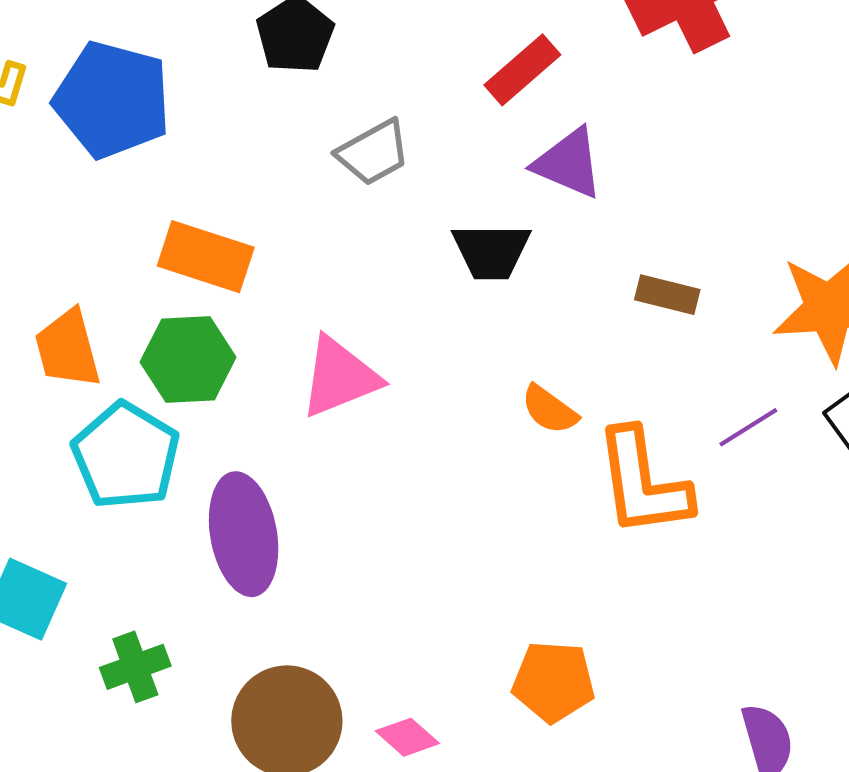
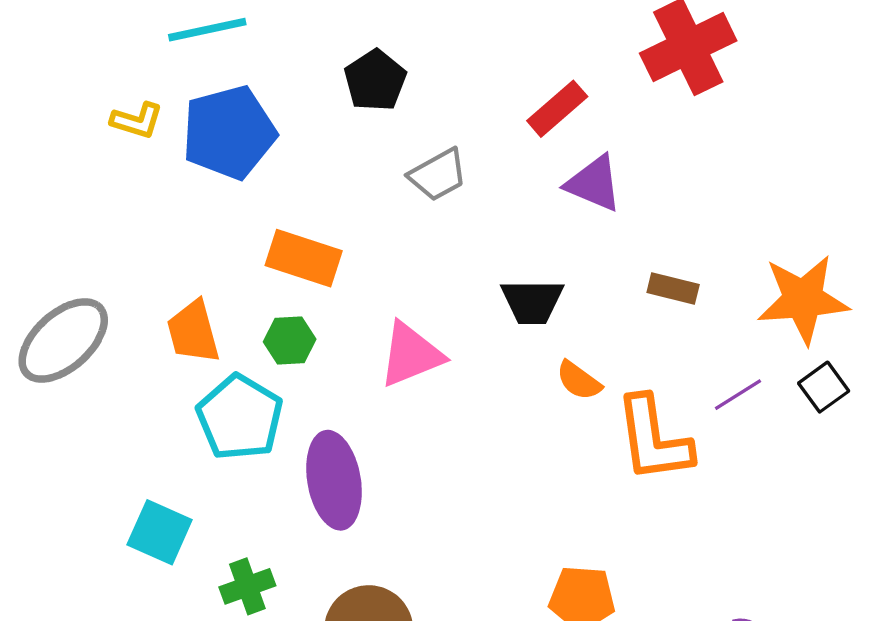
blue pentagon: (112, 100) -> (229, 133), turned -30
black trapezoid: (491, 251) -> (532, 301), moved
green hexagon: (188, 360) -> (290, 340), size x0.7

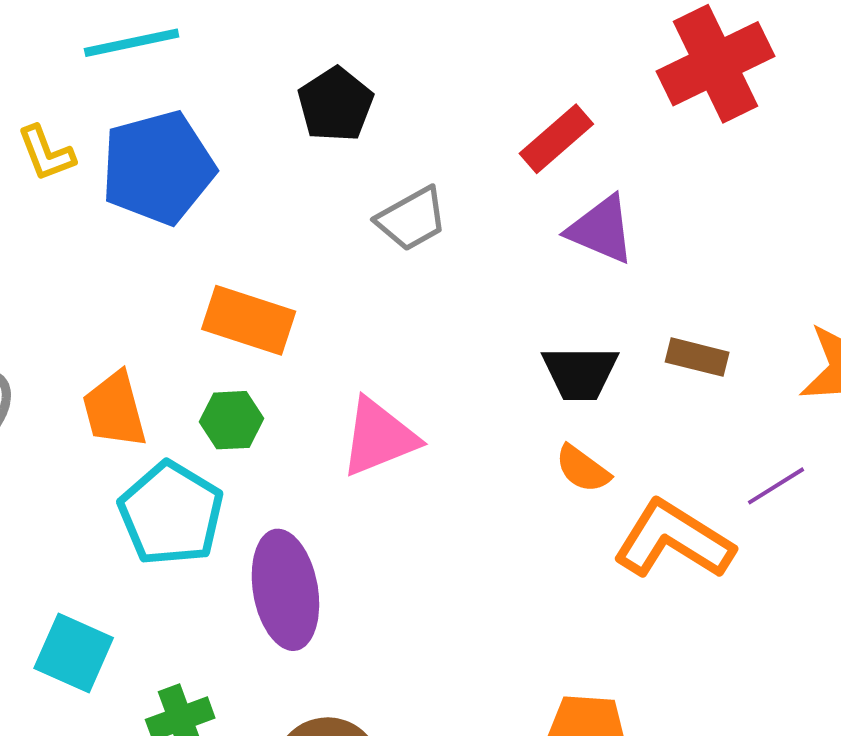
yellow L-shape: (137, 121) -> (46, 153), turned 52
black trapezoid: (532, 301) -> (580, 373), moved
orange L-shape: (654, 439) -> (673, 540), turned 130

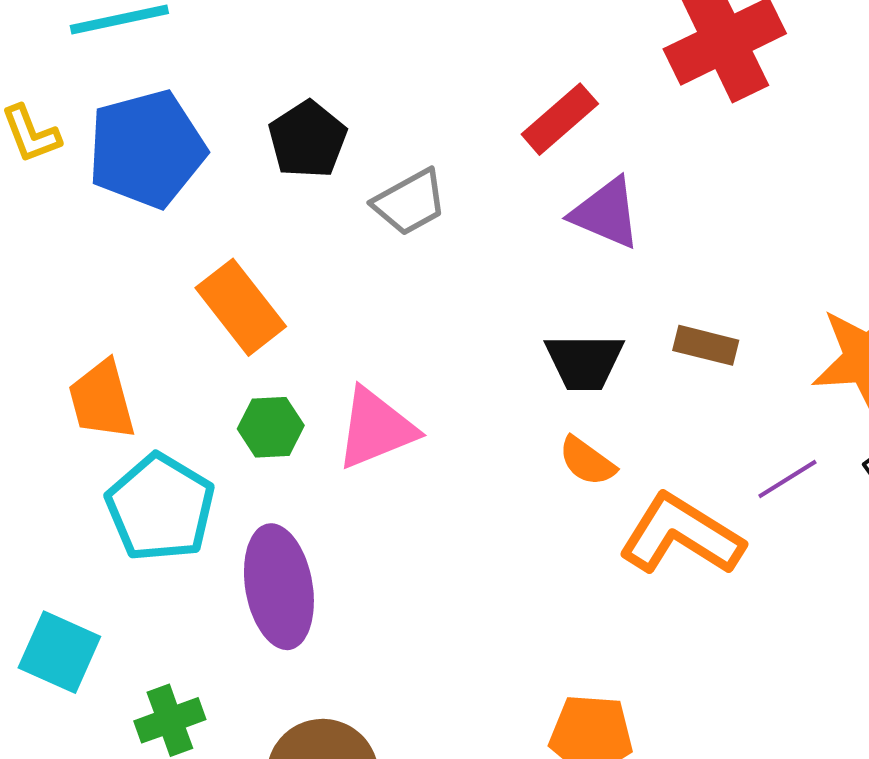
black pentagon: (335, 105) -> (308, 139), moved
orange rectangle: (249, 320) -> (241, 307), turned 34
green hexagon: (232, 420) -> (271, 427), moved

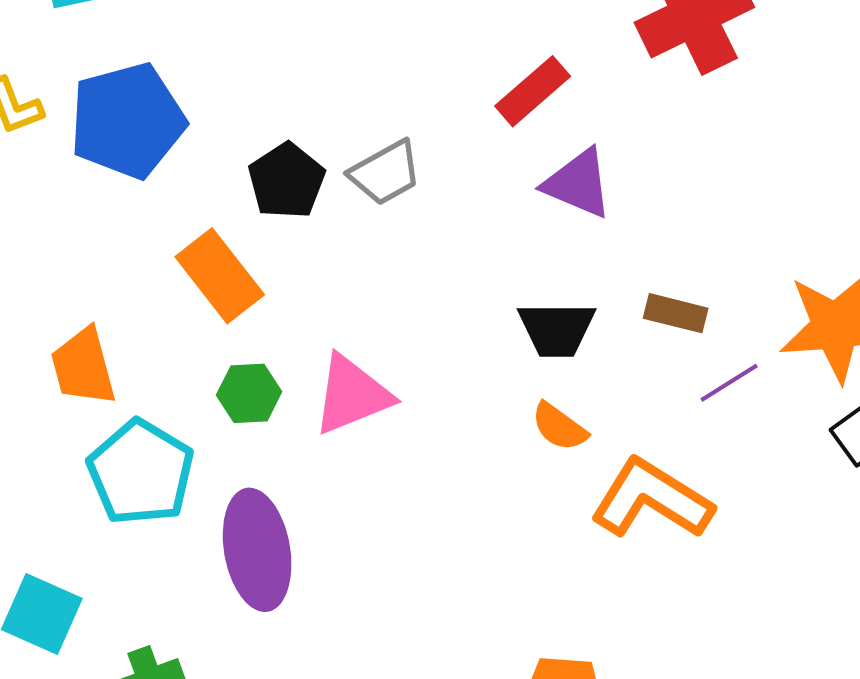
black pentagon: (308, 139) -> (287, 181), moved
purple line: (787, 479) -> (729, 383), moved

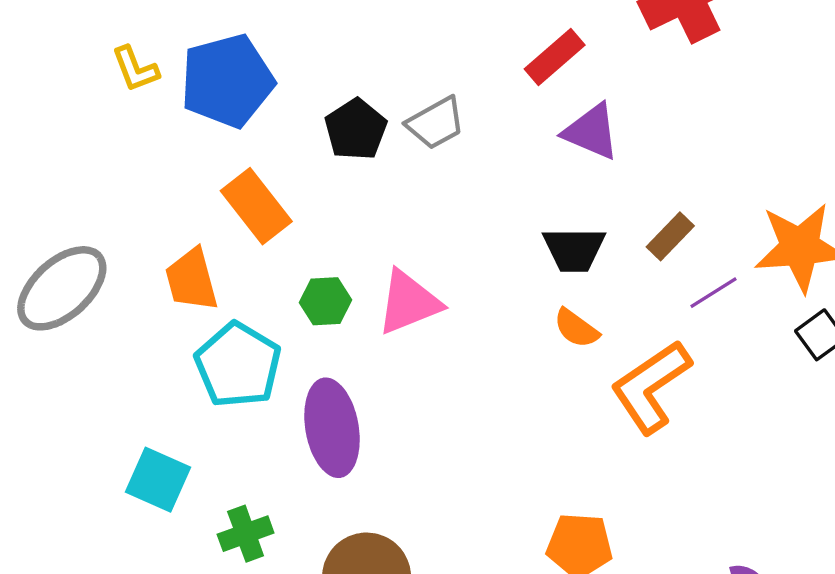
orange rectangle: (220, 276) -> (256, 206), moved
brown rectangle: (676, 313) -> (670, 236), turned -60
orange L-shape: (652, 499) -> (651, 387), turned -66

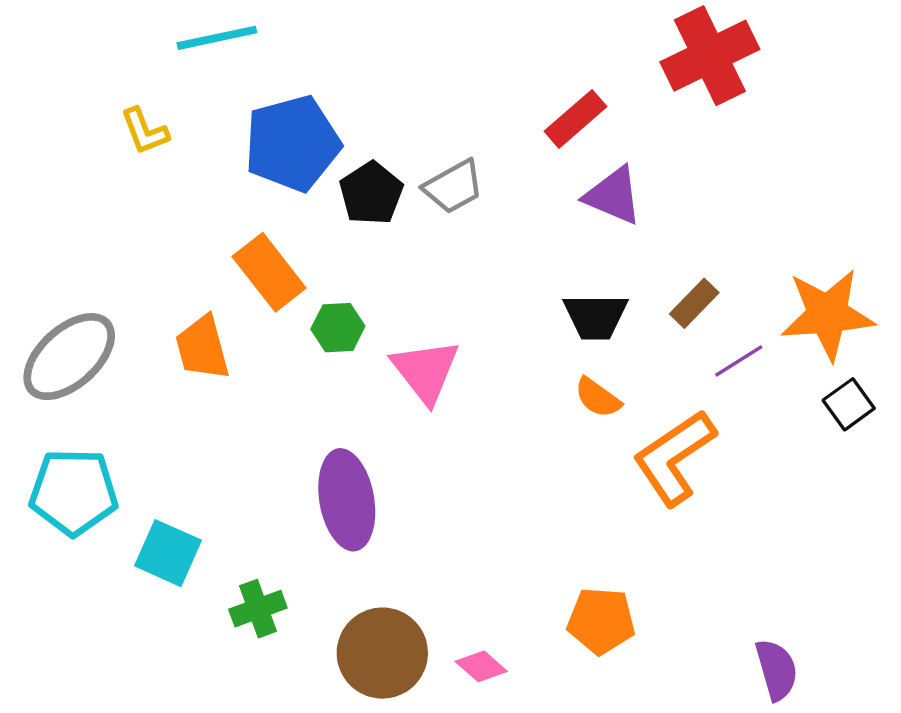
blue pentagon: (227, 81) -> (292, 143), moved
green hexagon: (326, 301) -> (338, 328), moved
pink triangle: (409, 302) -> (426, 371), turned -46
cyan pentagon: (238, 365) -> (74, 492), moved, turned -30

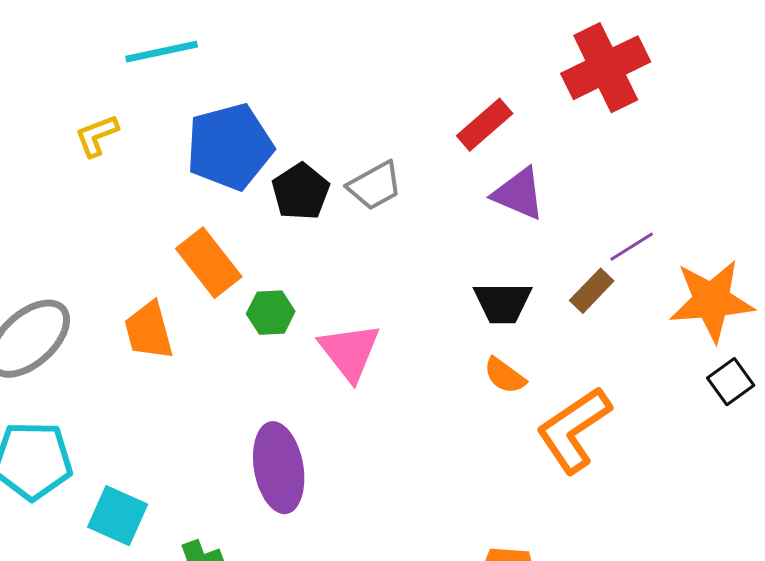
yellow L-shape: (145, 131) -> (97, 136), turned 90
purple line: (739, 361) -> (632, 247), moved

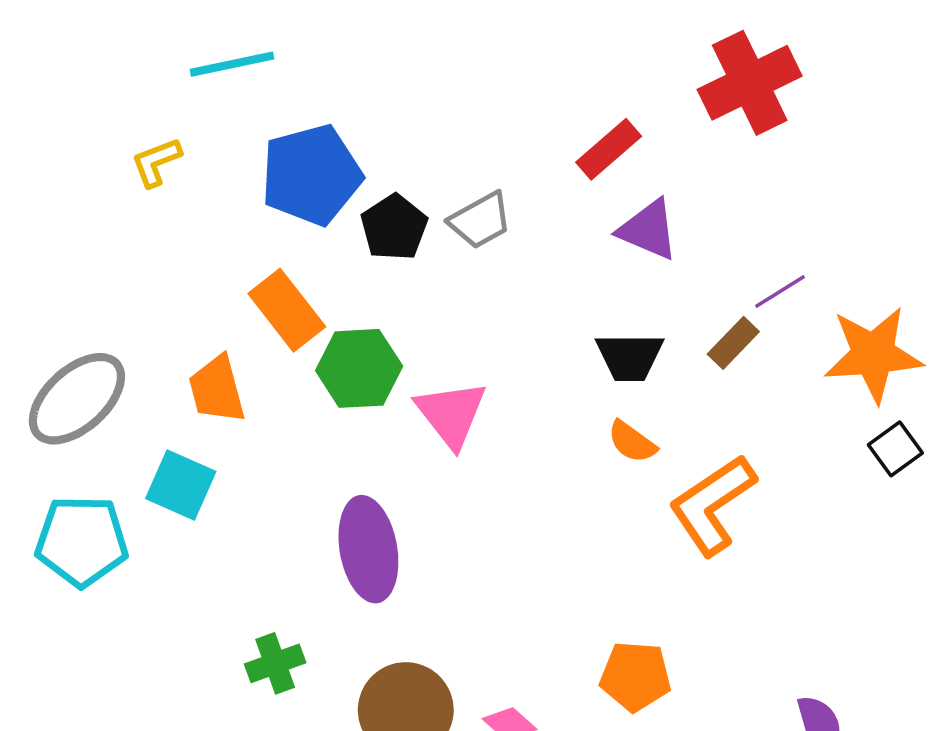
green hexagon: (271, 313) -> (359, 368), size x1.5
cyan square: (118, 516) -> (181, 485), moved

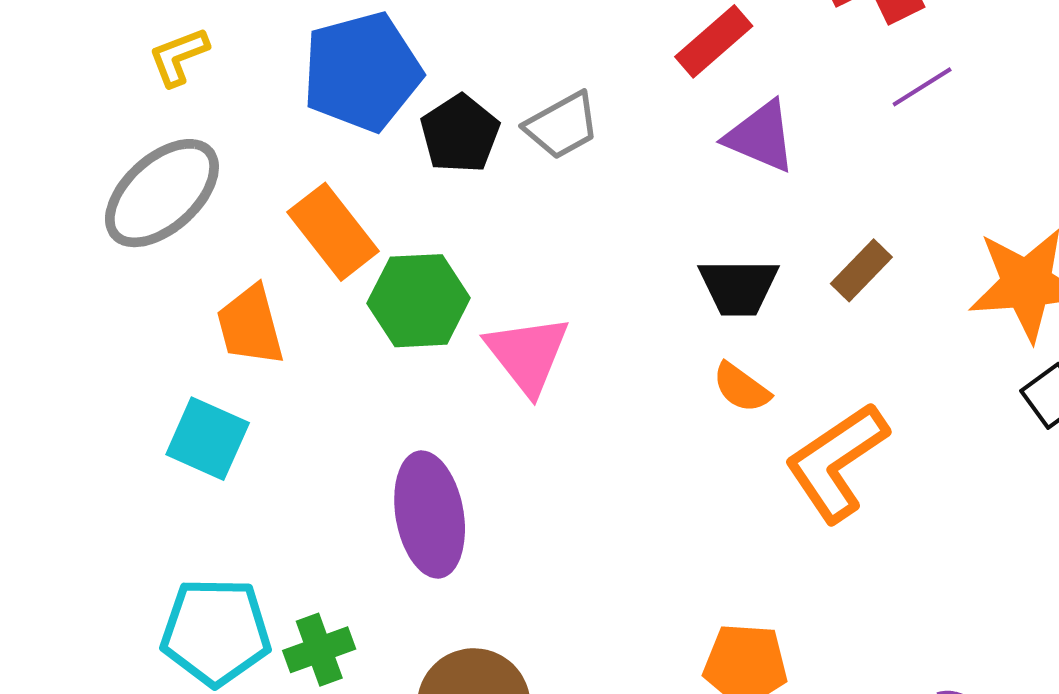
purple line: (780, 291) -> (922, 87), moved
gray ellipse: (77, 399) -> (162, 193), moved
cyan pentagon: (82, 541) -> (216, 632), moved

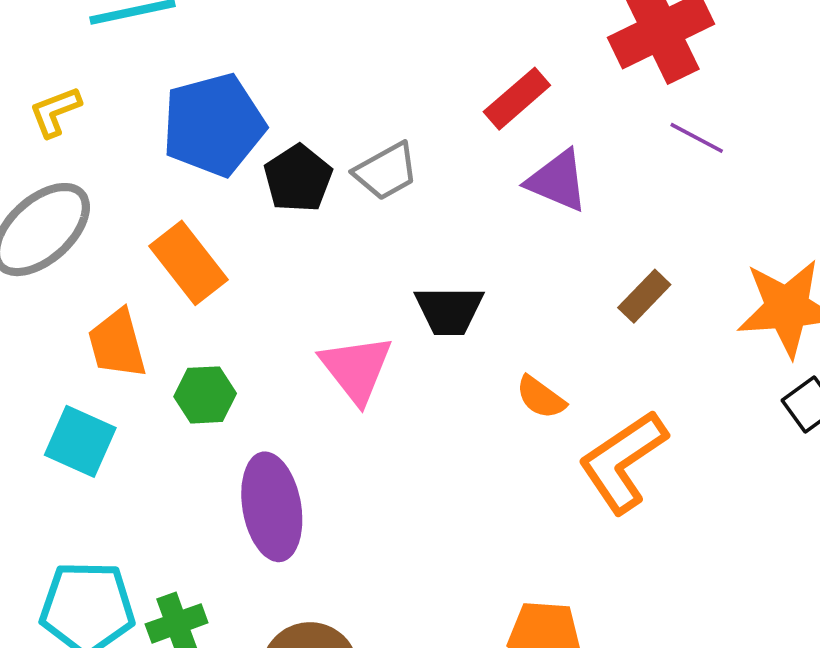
purple line: (922, 87) -> (697, 138), turned 60
black trapezoid: (739, 287) -> (449, 310), moved
green hexagon: (419, 301) -> (205, 395), moved, size x0.7

